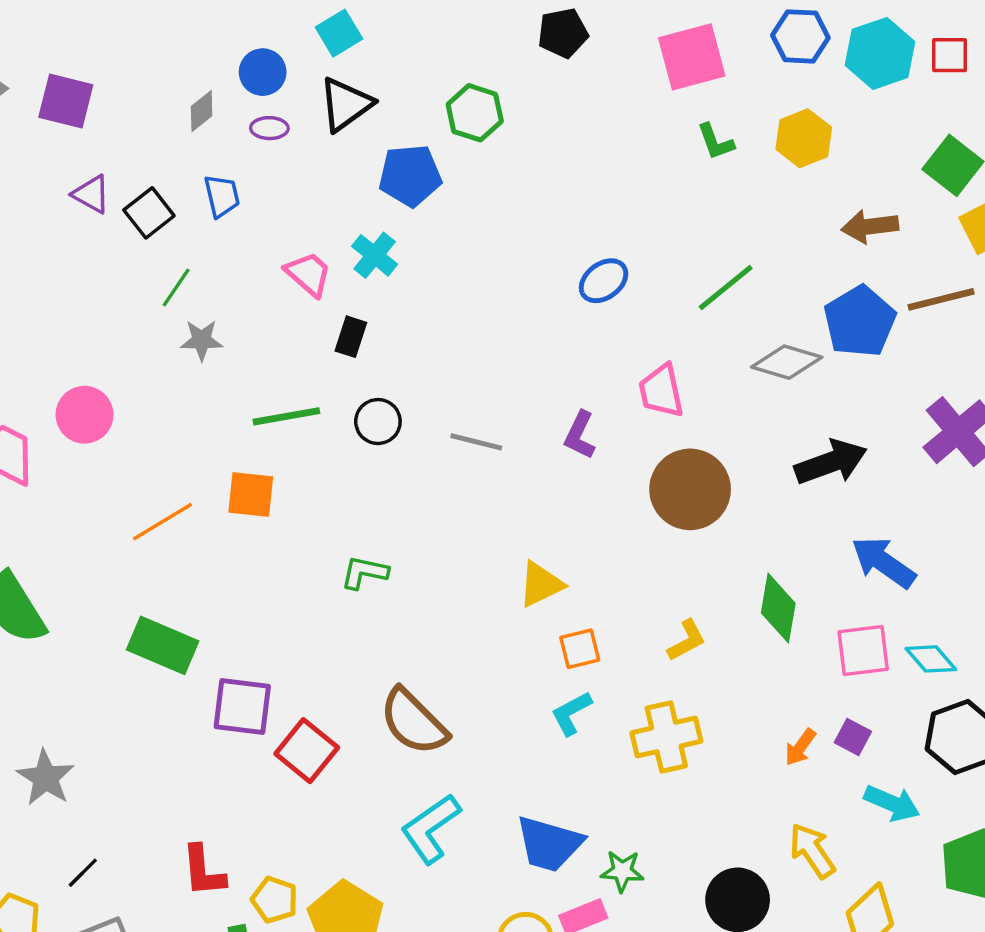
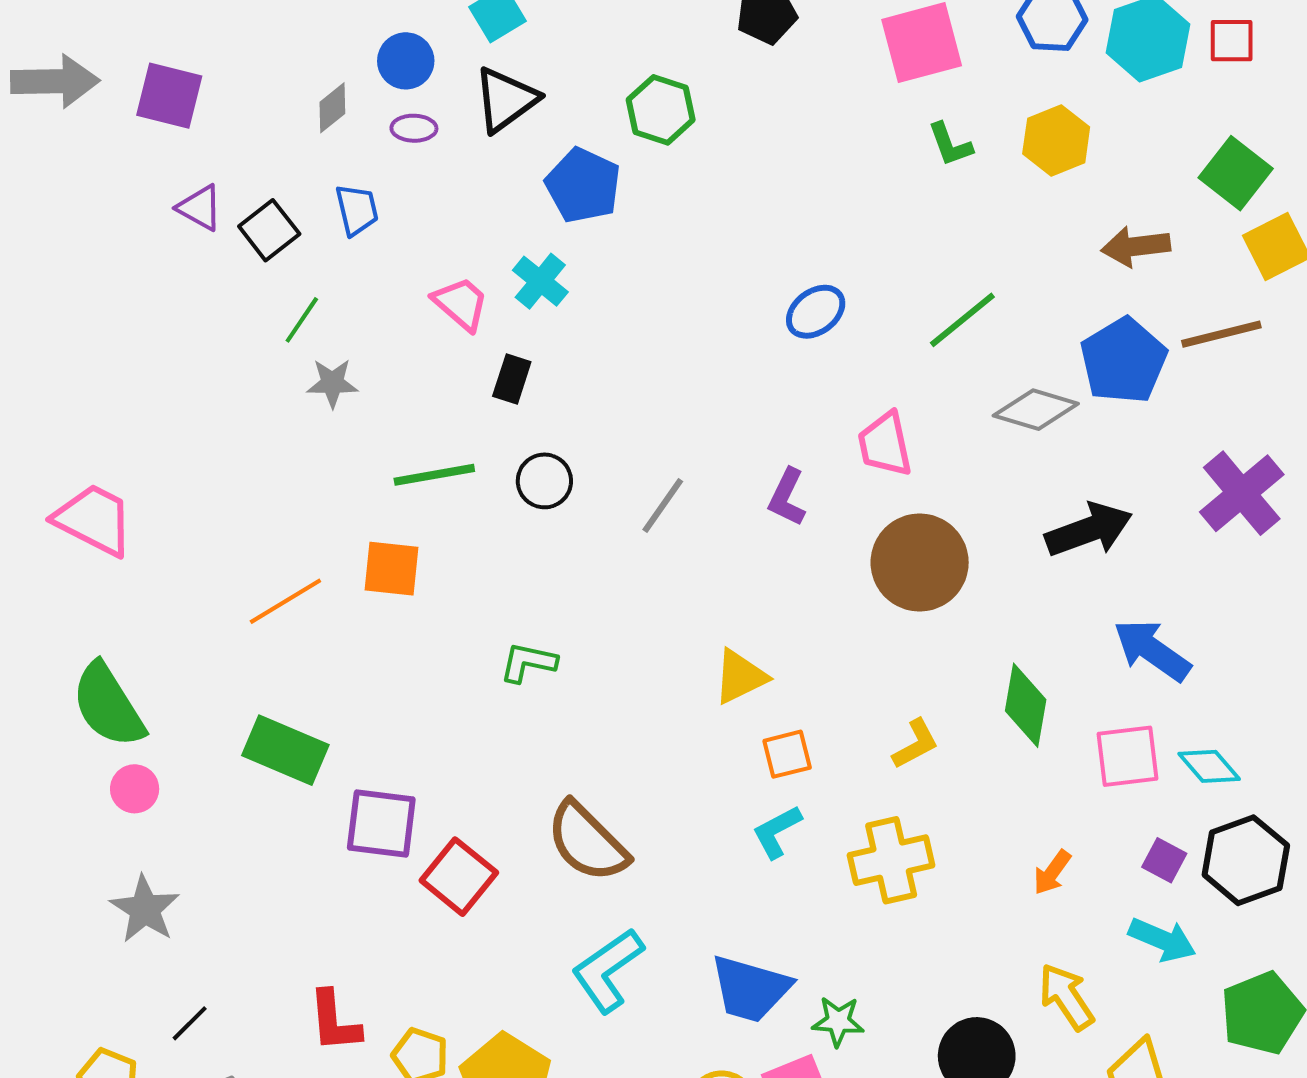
blue pentagon: (410, 176) -> (583, 185), turned 30
pink circle: (85, 415) -> (135, 789), moved, size x0.7
gray line: (476, 442) -> (663, 505), turned -69
purple square: (853, 737) -> (1164, 860), moved

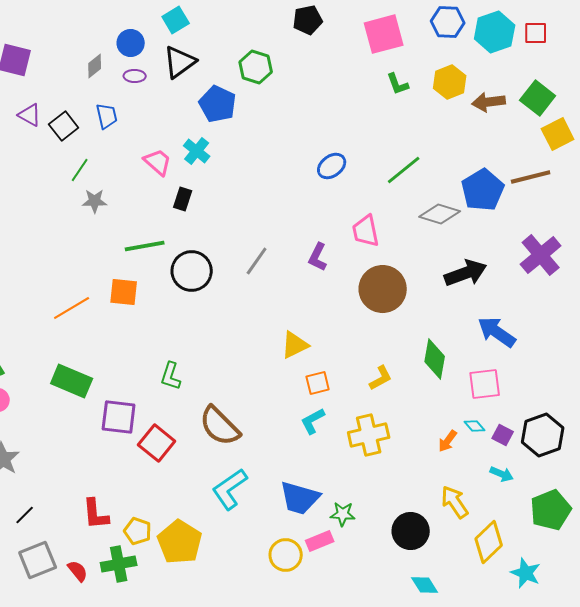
brown arrow: (1136, 246) -> (489, 102), moved
black circle: (544, 481) -> (192, 271), moved, size x1.5
green L-shape: (528, 662) -> (171, 376), moved, turned -84
cyan diamond: (1209, 766) -> (475, 426), moved, size x0.7
cyan arrow: (1162, 940) -> (502, 474), size x0.7

